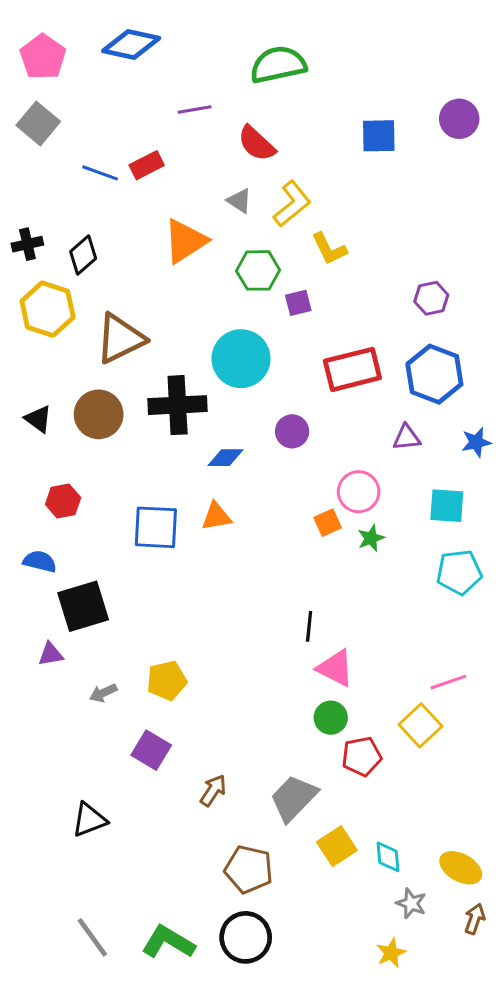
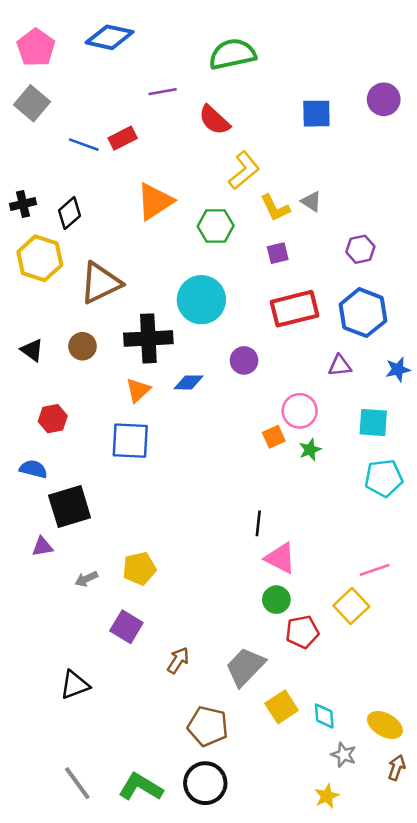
gray triangle: (239, 201) -> (311, 201), moved
purple square: (298, 303) -> (278, 253), moved
brown circle: (99, 414) -> (82, 346), size x0.7
orange triangle: (216, 516) -> (138, 390), moved, turned -32

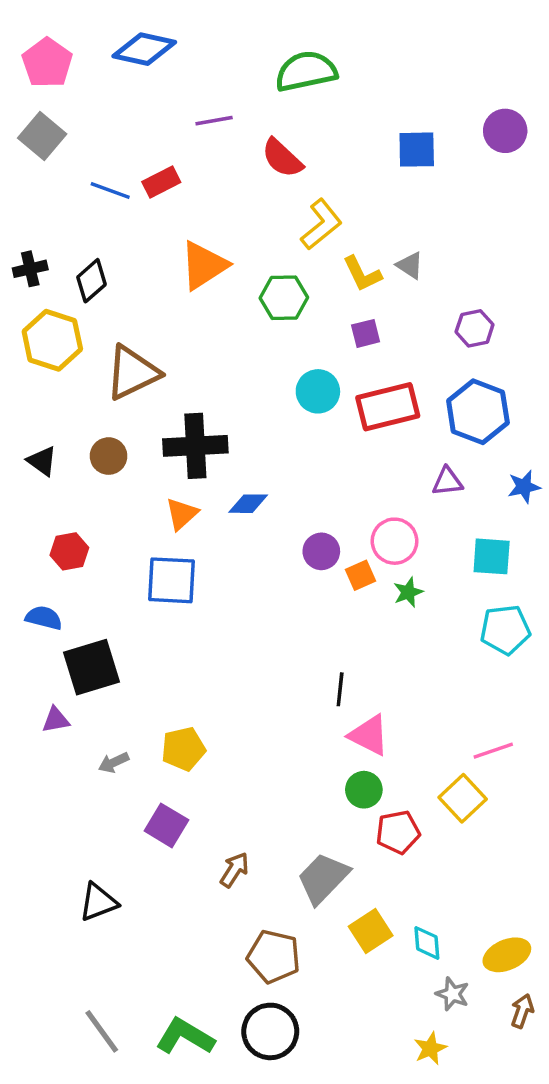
cyan circle: (201, 300) -> (318, 391), moved, size x0.7
purple circle: (244, 360) -> (321, 551), moved
yellow ellipse: (385, 725) -> (507, 955), turned -52

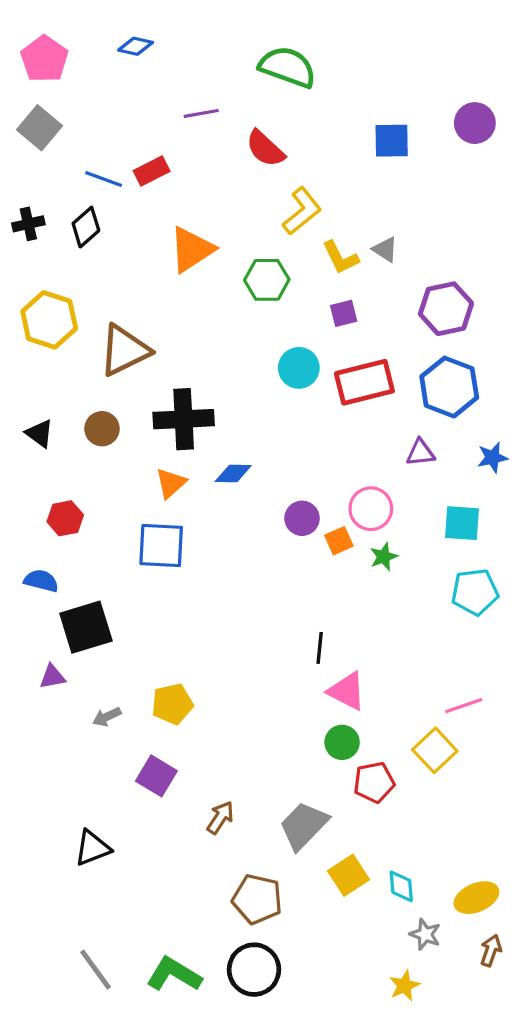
blue diamond: (144, 49) -> (136, 46), size x0.6
green semicircle: (306, 71) -> (288, 67), turned 32
black cross: (30, 269) -> (28, 224), moved
black diamond: (91, 281) -> (86, 227), moved
purple hexagon: (475, 328) -> (446, 309), size x1.5

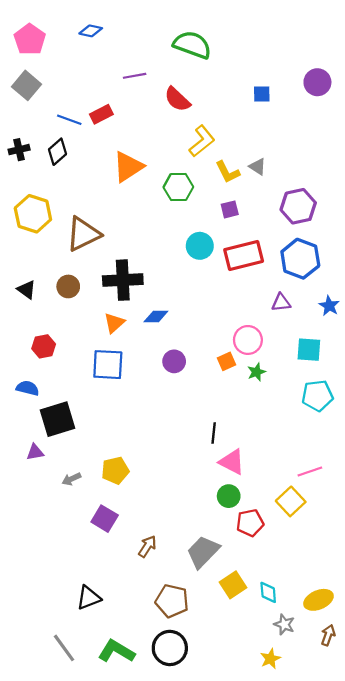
blue square: (392, 141) -> (262, 94), size x0.7
blue star: (492, 457) -> (329, 306), turned -30
purple circle: (302, 518) -> (174, 361), moved
black triangle: (92, 848) -> (89, 598), moved

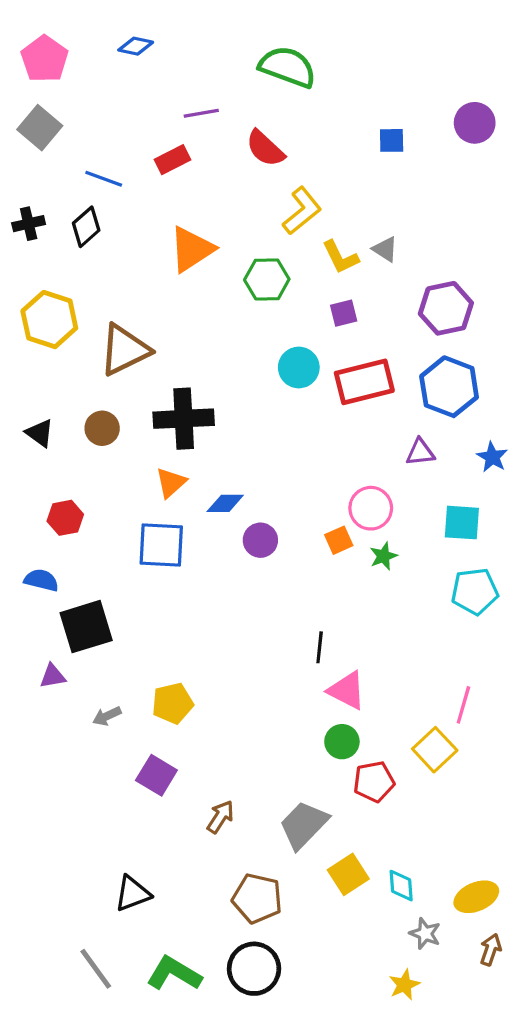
red rectangle: (101, 114) -> (172, 160), moved
blue diamond: (156, 316) -> (225, 503), moved
pink line: (310, 472) -> (463, 705), turned -55

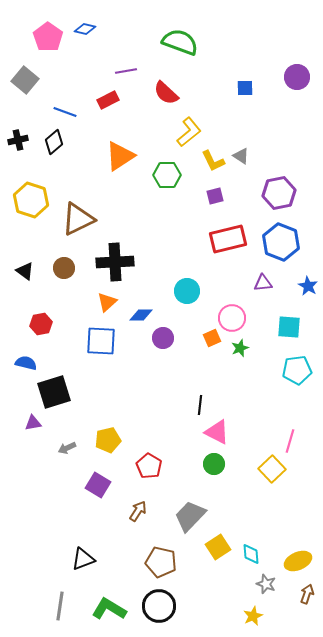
pink pentagon: (45, 59) -> (48, 37), moved
cyan circle: (299, 367) -> (187, 291), moved
red pentagon: (374, 782) -> (149, 466), moved, turned -30
gray line: (96, 969) -> (60, 606), turned 44

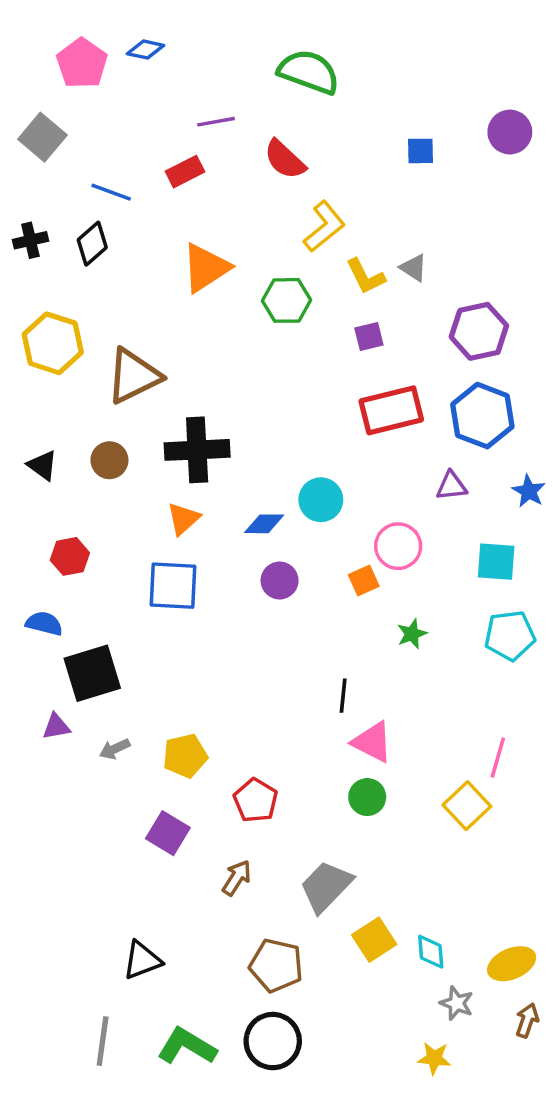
blue diamond: (141, 315) -> (264, 524), moved
green star: (240, 348) -> (412, 634), moved
gray arrow: (67, 448) -> (115, 749), moved
yellow star: (253, 616) -> (434, 1058), turned 30

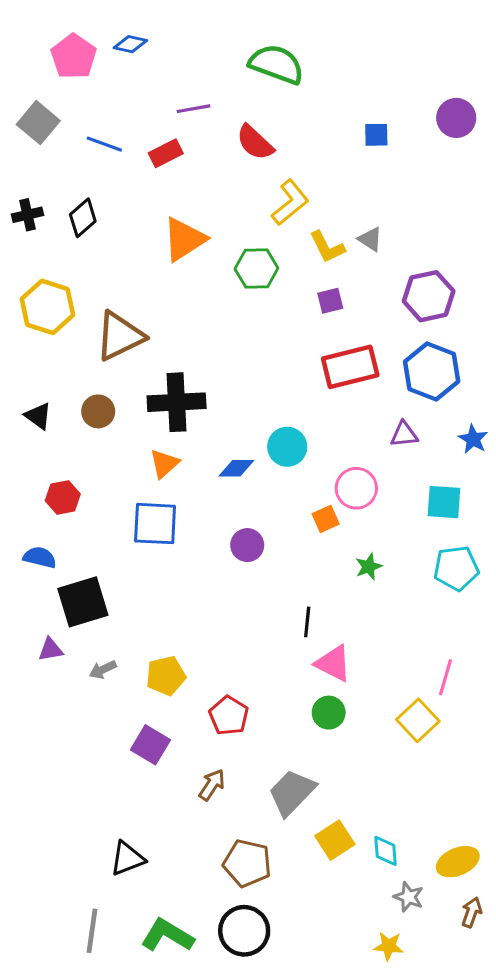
blue line: (111, 192) -> (104, 144), moved
purple circle: (280, 581) -> (247, 545), moved

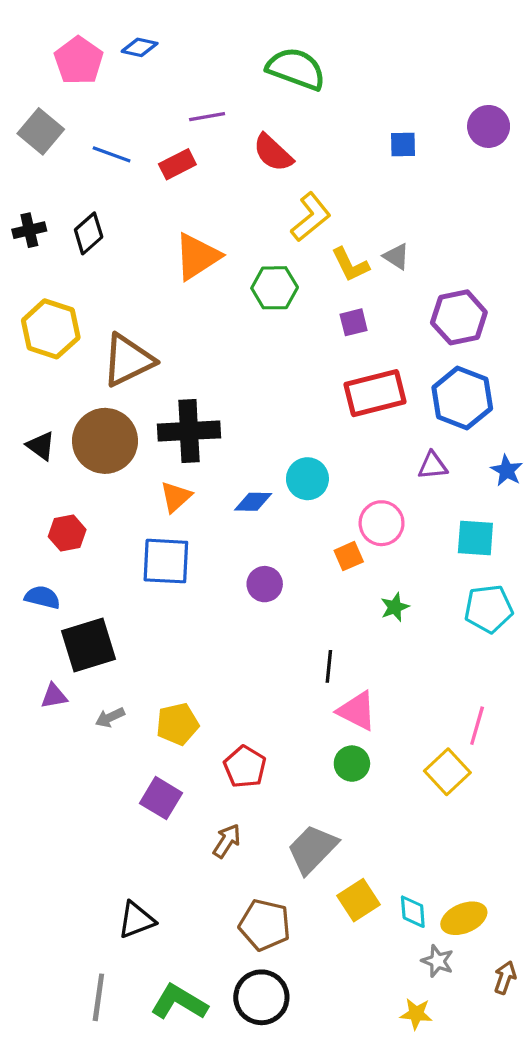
brown circle: (98, 411) -> (105, 441), size x1.8
yellow ellipse: (458, 862) -> (464, 918), moved

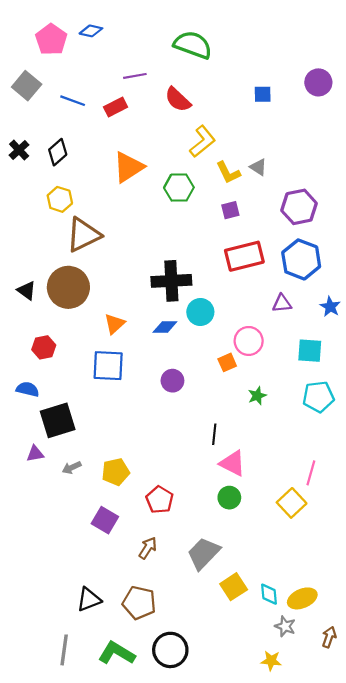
black cross: (29, 230) -> (19, 150), turned -30
yellow hexagon: (51, 329) -> (60, 199), moved, size x0.7
black cross: (189, 431) -> (171, 281), moved
brown pentagon: (265, 925) -> (139, 603), moved

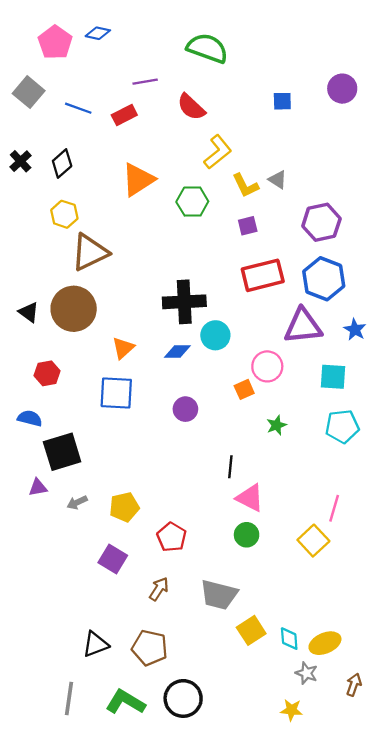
purple triangle: (282, 303) -> (303, 326), size x1.8
gray trapezoid: (204, 553) -> (219, 595), turned -120

